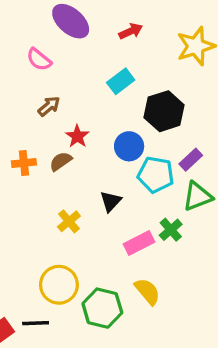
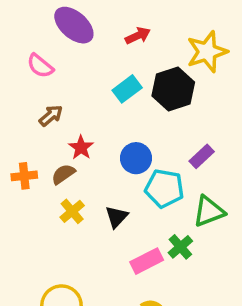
black hexagon: (164, 111) -> (173, 89), moved
purple rectangle: (191, 160) -> (202, 156), moved
yellow cross: (69, 221) -> (72, 211), moved

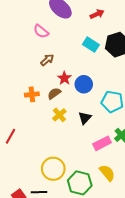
cyan rectangle: (127, 89) -> (91, 45), turned 70
blue circle: (136, 158) -> (84, 84), moved

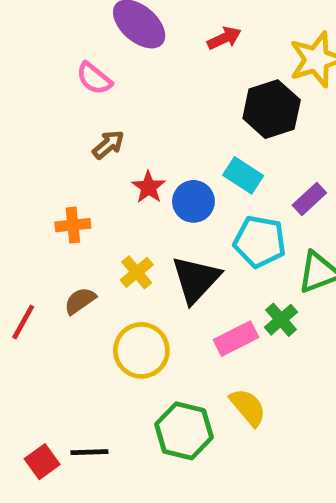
cyan rectangle: (91, 45) -> (243, 175), moved
brown semicircle: (54, 93) -> (80, 301), moved
black triangle: (85, 118) -> (196, 279), size x1.6
yellow circle: (53, 169) -> (141, 350), moved

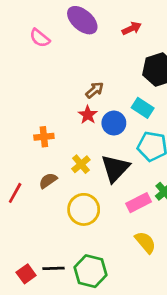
pink semicircle: (94, 78) -> (40, 38), moved
brown arrow: (108, 145) -> (95, 90), moved
green hexagon: (184, 431) -> (91, 271), moved

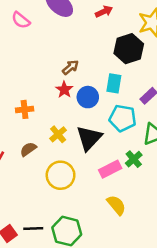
cyan rectangle: (143, 108) -> (114, 83), turned 66

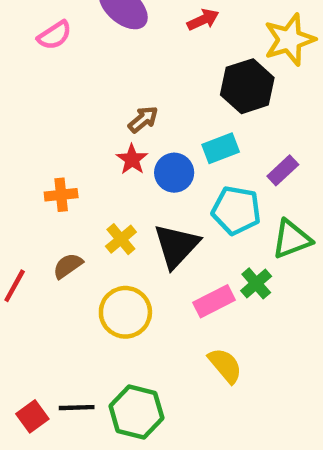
pink semicircle: (21, 20) -> (54, 35), turned -72
cyan rectangle: (114, 83) -> (221, 148), turned 60

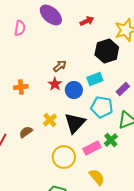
pink semicircle: (54, 35) -> (20, 28), turned -49
orange cross: (61, 195) -> (21, 87), moved
yellow circle: (125, 312) -> (64, 157), moved

